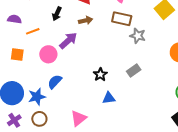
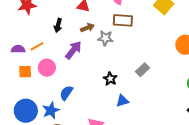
purple semicircle: (14, 19) -> (18, 49), moved
gray star: (138, 36) -> (105, 38), moved
pink circle: (48, 54) -> (47, 68), moved

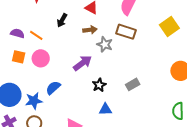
orange line: (37, 46) -> (36, 35), turned 48
purple arrow: (73, 50) -> (82, 63), moved

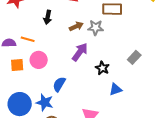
brown arrow: (90, 30) -> (76, 26), moved
blue star: (34, 101) -> (45, 102), turned -30

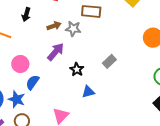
pink circle: (39, 60) -> (20, 64), moved

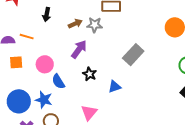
gray rectangle: (109, 61) -> (133, 55), size x1.5
black star: (77, 69) -> (90, 74), moved
blue semicircle: (33, 82) -> (58, 82), turned -63

